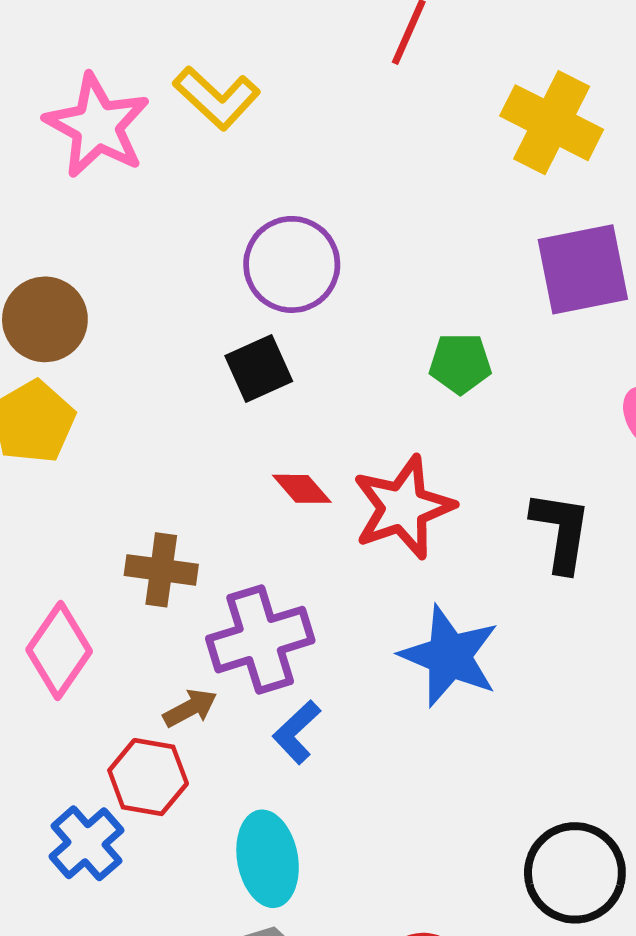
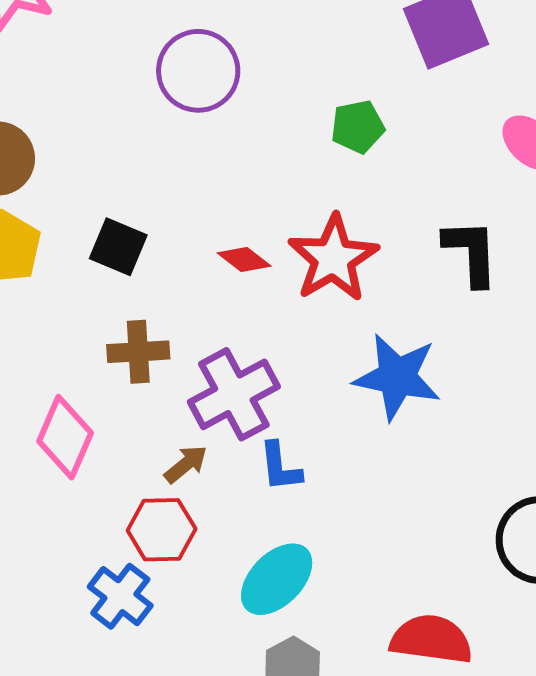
black square: (259, 369) -> (118, 247), moved, turned -32
blue L-shape: (297, 732) -> (280, 467), turned -42
cyan ellipse: (268, 859) -> (277, 579), turned 66

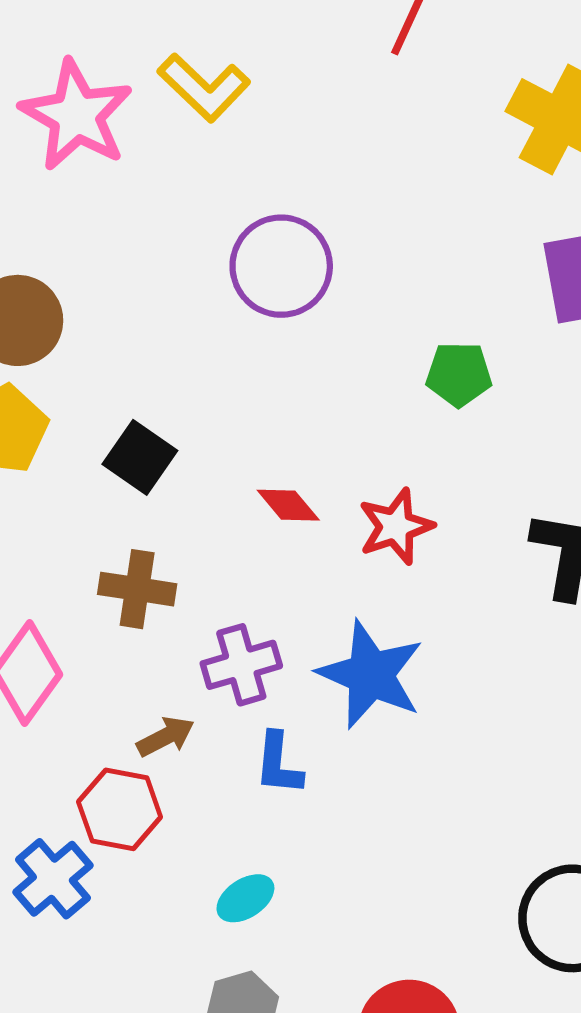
red star: (333, 258) -> (396, 527), size x0.7
blue star: (397, 377) -> (371, 675), moved
purple cross: (234, 394) -> (241, 665), size x0.7
cyan ellipse: (277, 579) -> (245, 898), size x0.6

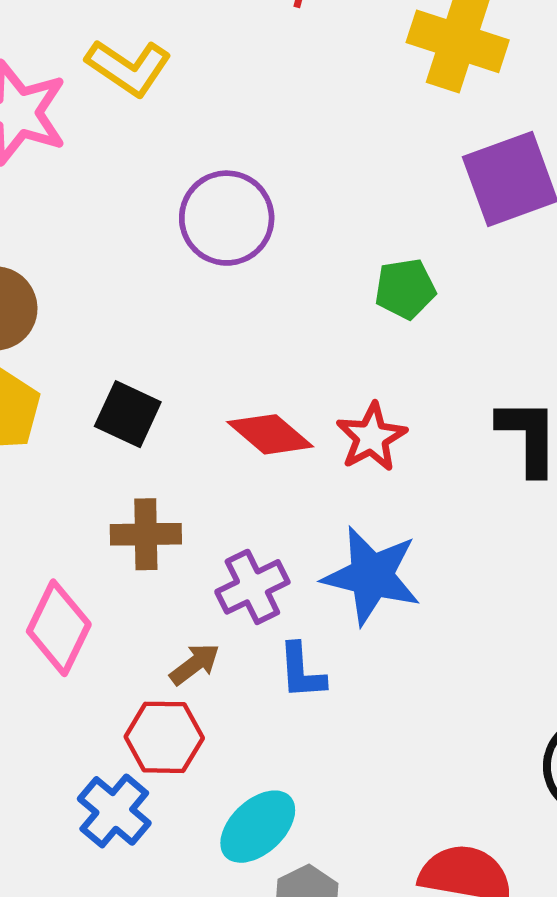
red diamond: (288, 505) -> (270, 434), size x1.4
cyan ellipse: (245, 898) -> (258, 827), moved, size x1.5

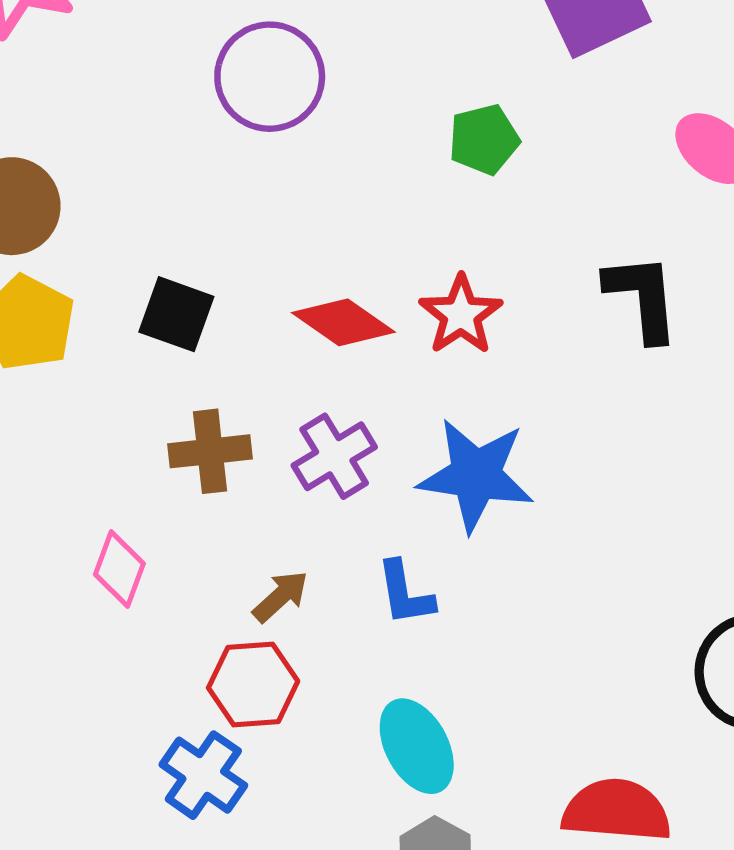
purple cross: (252, 587) -> (334, 456), moved
pink diamond: (59, 628) -> (119, 569), size x0.7
cyan ellipse: (258, 827) -> (417, 746), moved, turned -70

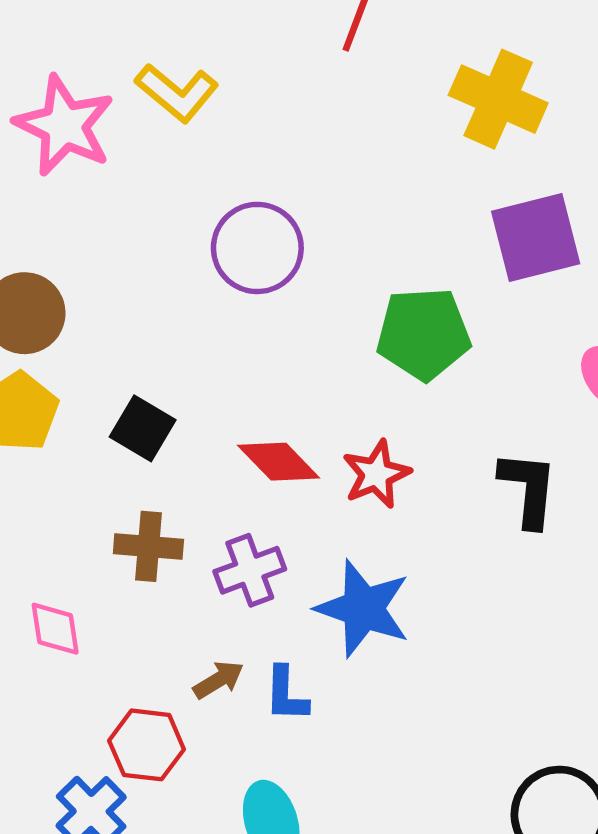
green pentagon: (484, 139) -> (423, 334), size x1.6
pink diamond: (119, 569) -> (55, 629), turned -40
brown arrow: (281, 596) -> (219, 680), moved

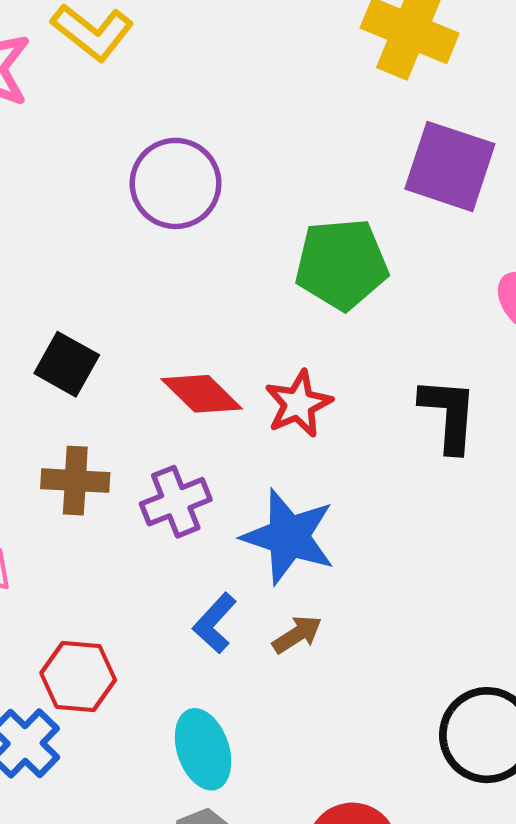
purple square: (536, 238) -> (450, 166), turned 34
brown arrow: (219, 680) -> (297, 634), moved
blue L-shape: (286, 694) -> (215, 623), turned 42

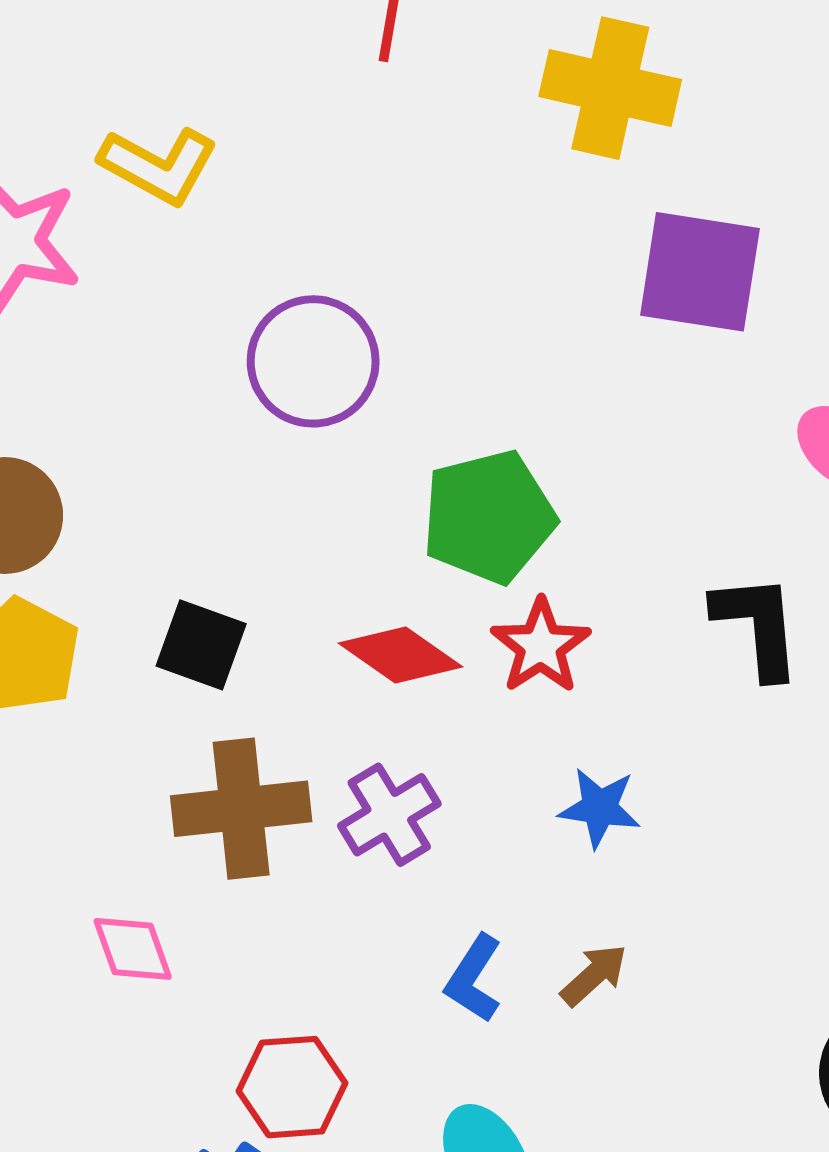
green pentagon: (341, 264) -> (489, 517), moved
brown cross: (75, 481) -> (241, 809), size x1.4
blue star: (289, 537) -> (600, 808), moved, size x0.6

